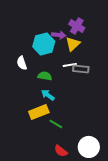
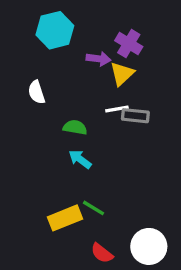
cyan hexagon: (44, 44) -> (55, 30), moved
white semicircle: (22, 63) -> (36, 92), moved
yellow rectangle: (39, 112) -> (65, 218), moved

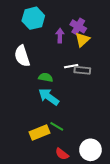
purple arrow: (99, 59) -> (60, 36), turned -96
yellow triangle: (122, 74) -> (82, 40), moved
white semicircle: (36, 92) -> (22, 56), size x1.5
cyan arrow: (80, 159) -> (49, 97), size x1.5

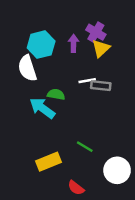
cyan hexagon: (33, 18) -> (41, 45), moved
cyan arrow: (49, 97) -> (42, 108), moved
green line: (57, 126) -> (85, 147), moved
white circle: (90, 150) -> (117, 170), moved

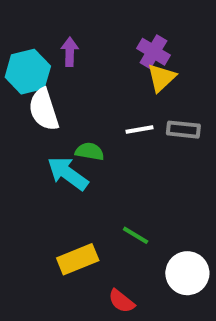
purple arrow: (73, 43) -> (70, 52), moved
cyan hexagon: (41, 45) -> (28, 72), moved
gray rectangle: (101, 86) -> (183, 130), moved

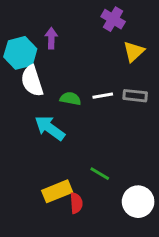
purple cross: (153, 52) -> (113, 19), moved
yellow triangle: (161, 78) -> (134, 51), moved
green semicircle: (90, 151) -> (70, 99), moved
red semicircle: (122, 301) -> (76, 203), moved, turned -132

